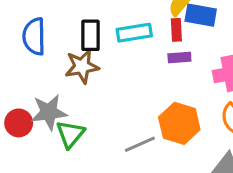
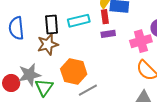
orange hexagon: (179, 123) -> (74, 71), moved

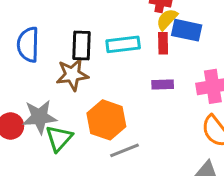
purple rectangle: (108, 34) -> (163, 85), moved

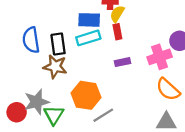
blue rectangle: (187, 30) -> (89, 20), moved
blue semicircle: (28, 45) -> (31, 40), moved
brown star: (72, 75) -> (55, 67), turned 30

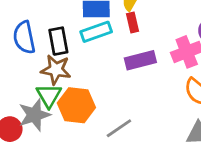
purple rectangle: (123, 62) -> (140, 60), size x1.5
orange hexagon: (86, 95) -> (76, 105), moved
green triangle: (54, 115) -> (49, 96), moved

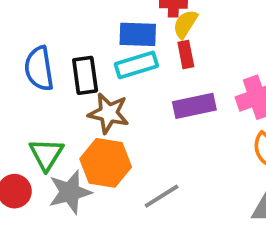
brown star: (56, 70) -> (109, 113), moved
green triangle: (49, 96) -> (46, 154), moved
gray star: (34, 115) -> (70, 192), moved

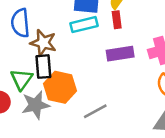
black rectangle: (85, 75) -> (43, 67), moved
brown star: (109, 113) -> (43, 43), moved

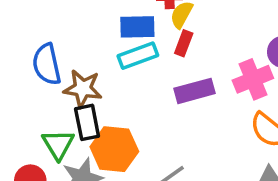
red rectangle: (117, 20) -> (184, 43), turned 35

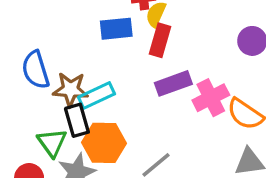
red rectangle: (184, 43) -> (160, 40), size x1.4
cyan rectangle: (138, 56) -> (97, 95), moved
pink cross: (253, 79) -> (211, 98), moved

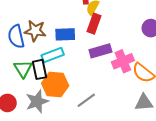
blue rectangle: (116, 29) -> (65, 34), moved
brown star: (70, 89) -> (35, 31), moved
green triangle: (52, 143) -> (23, 69), moved

